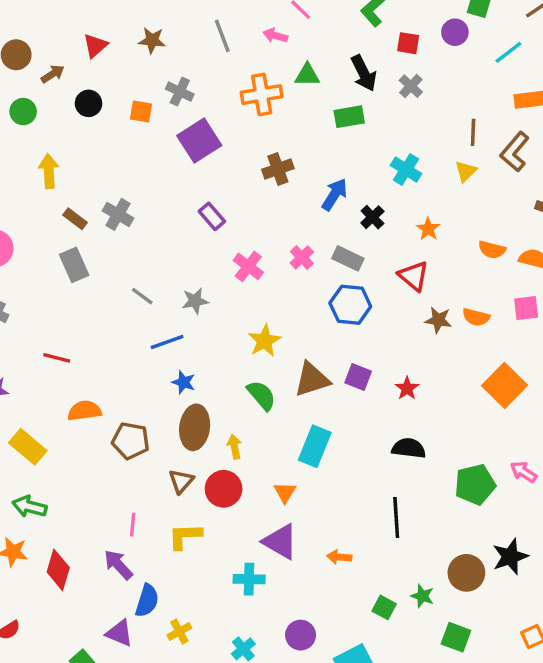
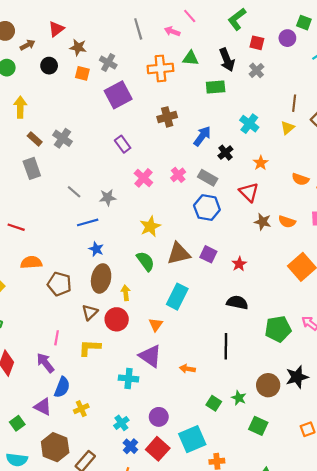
brown star: (152, 40) -> (78, 47), moved

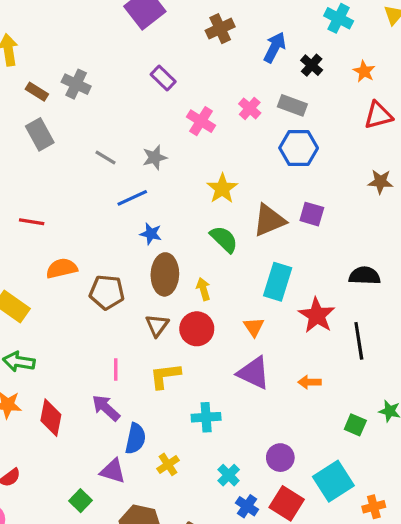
red triangle: (249, 192) -> (378, 115), moved, turned -50
brown star: (263, 222) -> (380, 182), moved
red star: (239, 264) -> (317, 315), moved, size x1.6
cyan cross: (129, 378) -> (206, 417), moved

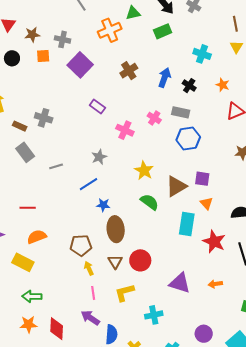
gray line: (106, 158) -> (56, 166), moved, turned -40
orange semicircle: (62, 268) -> (37, 237), moved
yellow arrow: (203, 289) -> (89, 268), moved
orange triangle: (254, 327) -> (207, 203), moved

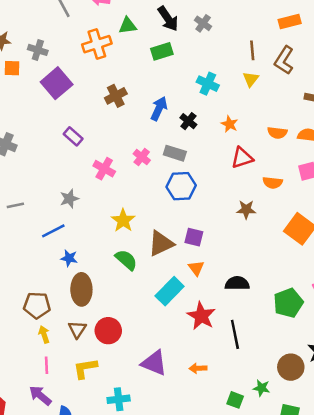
cyan rectangle: (187, 224) -> (170, 291), turned 30

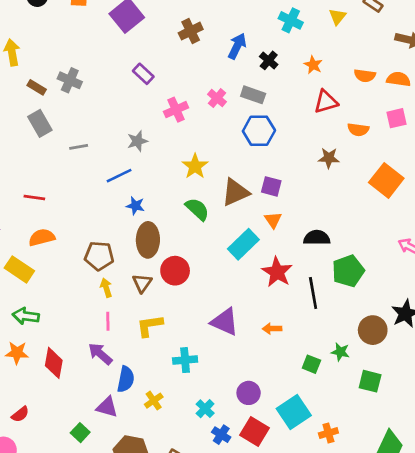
pink cross: (104, 169) -> (176, 110), turned 35
green pentagon: (288, 303) -> (348, 271), moved
red circle: (108, 331) -> (175, 271), moved

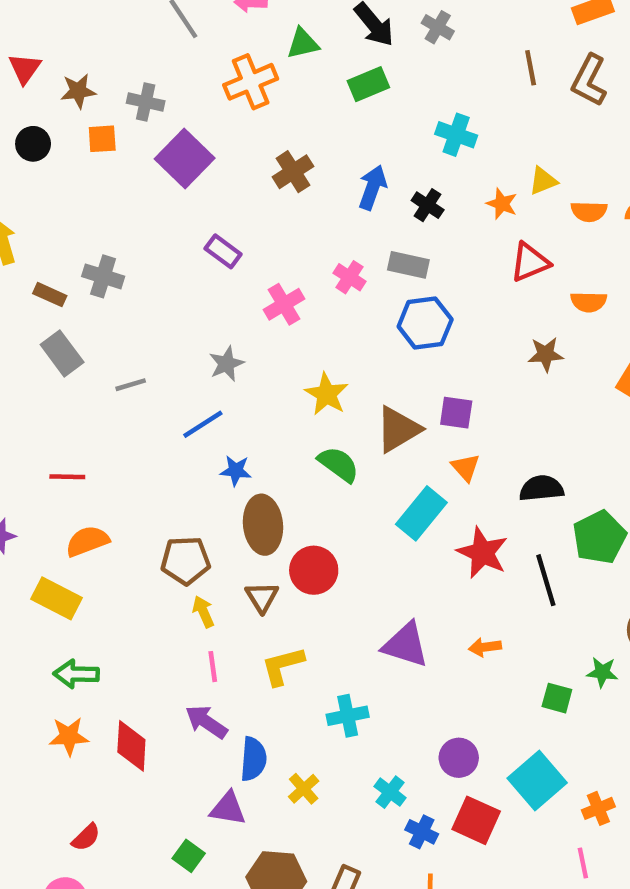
yellow triangle: (337, 17) -> (543, 181), moved, turned 36

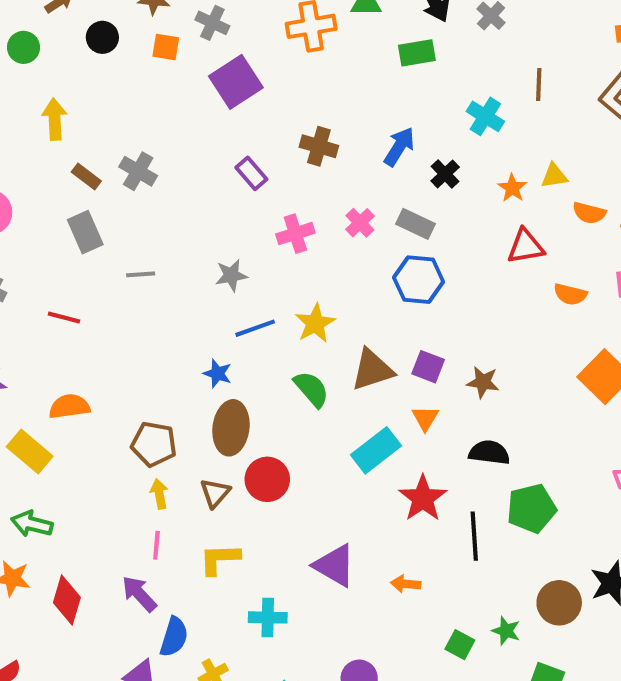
brown line: (531, 68) -> (539, 84), moved
brown cross: (293, 172) -> (319, 146), moved, turned 36
brown star: (546, 354) -> (483, 382), moved
blue line: (203, 424) -> (255, 328), moved
red line: (67, 477) -> (64, 318), moved

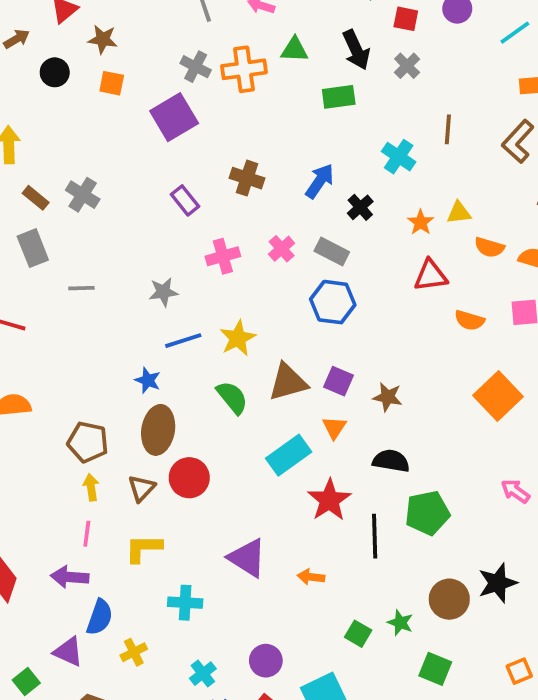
gray cross: (212, 23) -> (196, 67), moved
purple arrow: (139, 594) -> (70, 577), turned -45

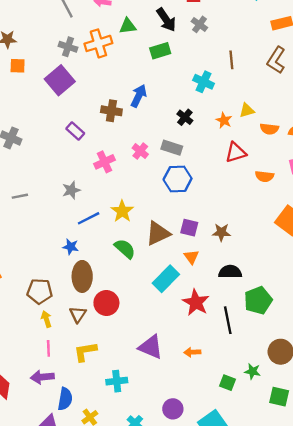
blue arrow: (320, 181) -> (139, 96), moved

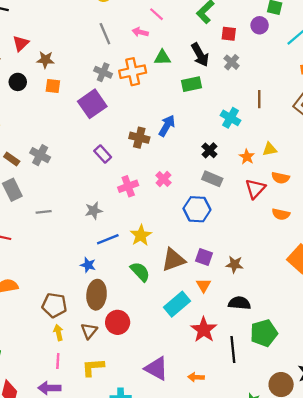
orange semicircle: (269, 129) -> (280, 178), moved
gray rectangle: (172, 148) -> (212, 179), moved
red triangle: (236, 152) -> (255, 189), turned -35

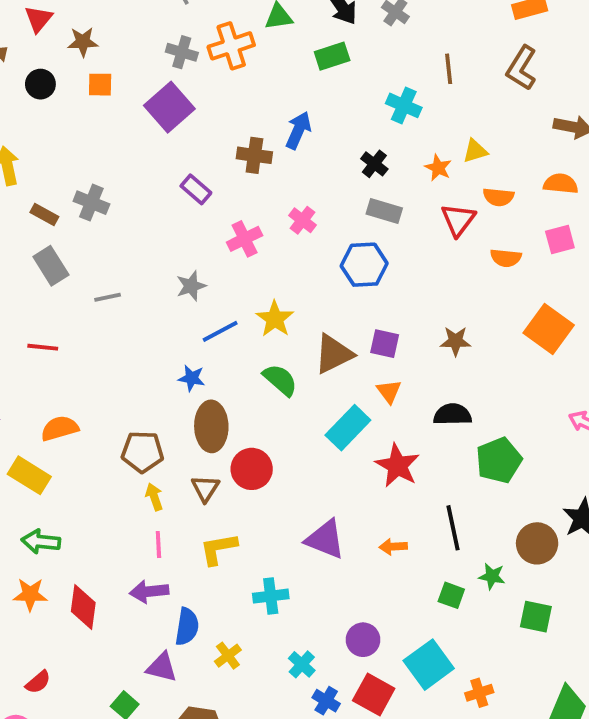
brown star: (235, 264) -> (456, 341), moved
black line: (233, 350) -> (453, 528), moved

